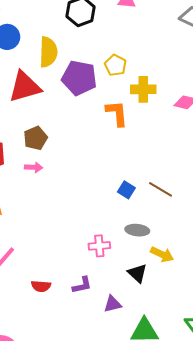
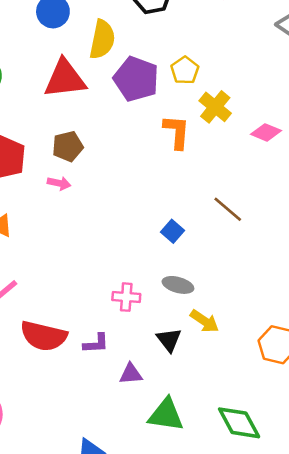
yellow cross: (143, 89) -> (215, 107), turned 30
brown line: (160, 189) -> (228, 209), moved
red semicircle: (41, 286) -> (44, 336), size x1.8

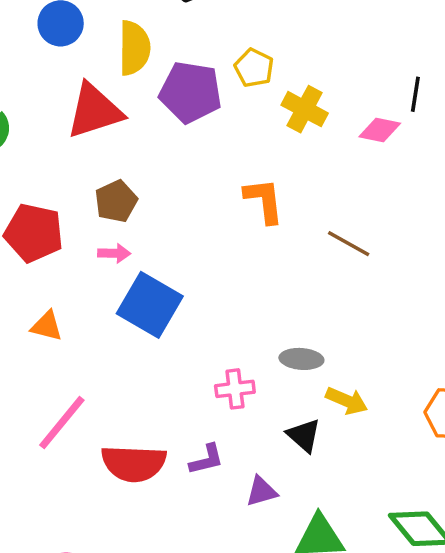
orange L-shape: (177, 132) -> (264, 201), moved
blue square: (173, 231) -> (150, 305), moved, size x2.0

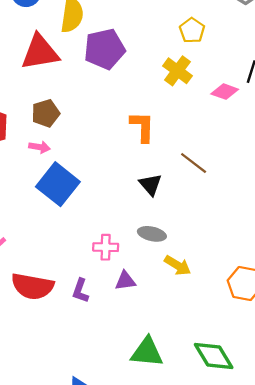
yellow pentagon: (254, 68) -> (192, 30), moved
purple pentagon: (191, 92) -> (105, 49), turned -30
black triangle: (304, 435) -> (150, 185), moved
purple L-shape: (206, 460) -> (80, 291), turned 115
purple triangle: (261, 491) -> (125, 281), moved

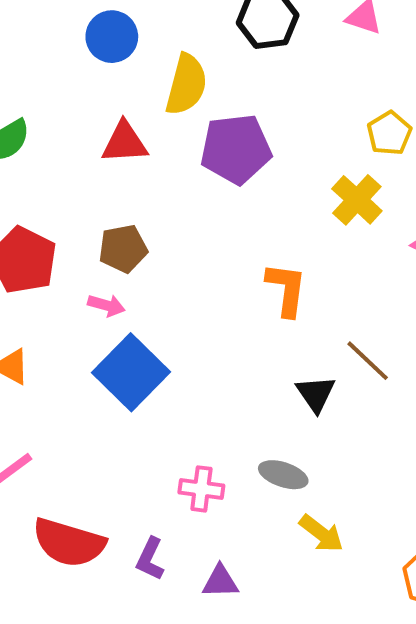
red triangle: (40, 52) -> (125, 143), size x0.7
black triangle: (150, 185) -> (316, 394), moved
purple triangle: (125, 281) -> (220, 582), moved

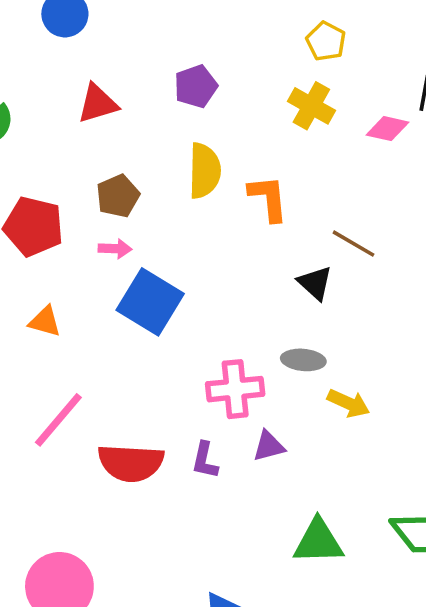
yellow semicircle: (186, 84) -> (205, 171), moved
purple pentagon: (236, 149) -> (196, 86), size x0.7
pink cross: (201, 489) -> (235, 389), size x1.4
purple triangle: (220, 582) -> (269, 446), moved

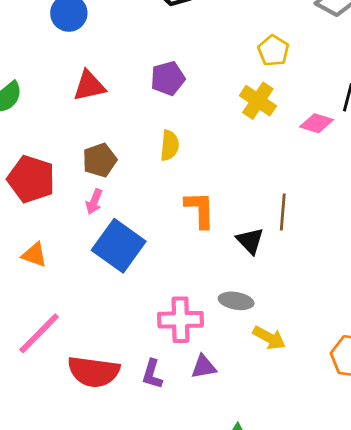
yellow semicircle: (205, 171) -> (170, 145), size x0.7
orange L-shape: (268, 198) -> (200, 210), moved
brown line: (354, 244) -> (283, 212), turned 60
pink arrow: (115, 249) -> (94, 202), turned 105

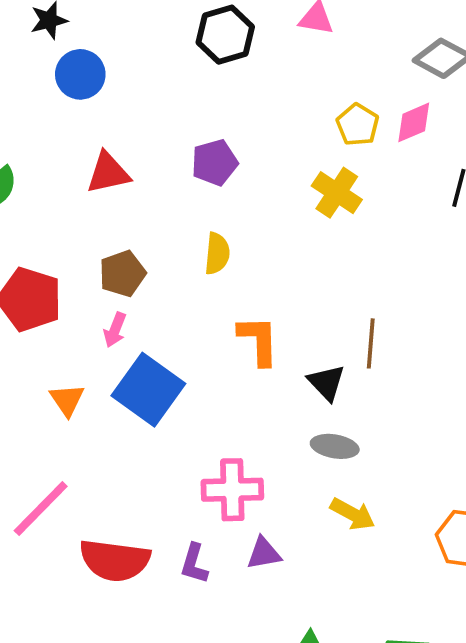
pink diamond: (317, 123) -> (414, 122), moved, turned -40
orange triangle: (34, 255) -> (67, 400), moved, turned 36
gray ellipse: (236, 301) -> (335, 446), moved

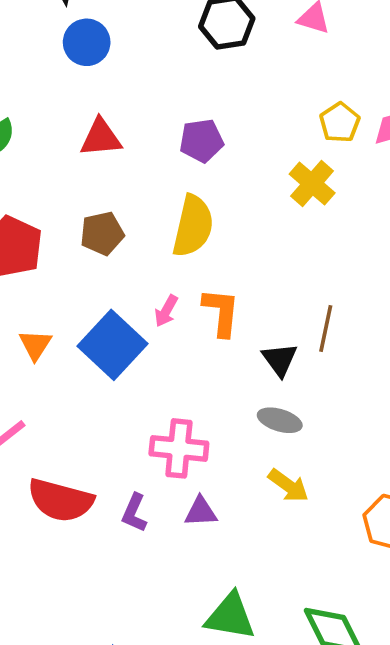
yellow semicircle: (217, 254) -> (193, 226), size x1.6
pink arrow: (115, 330) -> (166, 311), moved

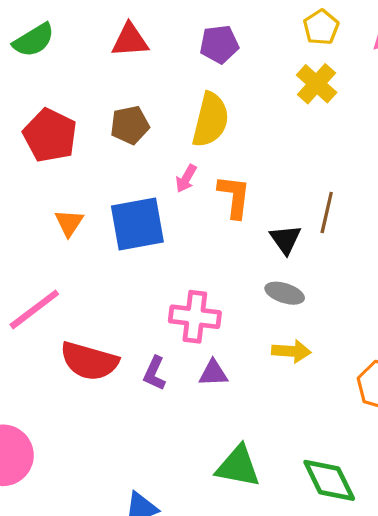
yellow pentagon: (340, 123) -> (321, 27), moved
pink arrow: (166, 311) -> (186, 178), moved
blue square: (112, 345) -> (137, 224), turned 36
yellow arrow: (288, 486) -> (291, 351), turned -33

